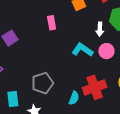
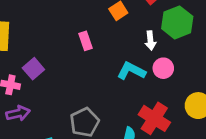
red cross: (95, 87) -> (154, 118), turned -30

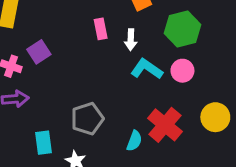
green hexagon: (177, 22) -> (182, 29), moved
white arrow: (150, 41) -> (131, 40), moved

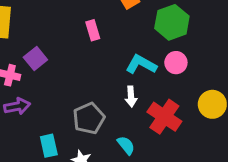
white arrow: (131, 40) -> (131, 96), moved
cyan semicircle: (134, 141) -> (126, 145), moved, turned -54

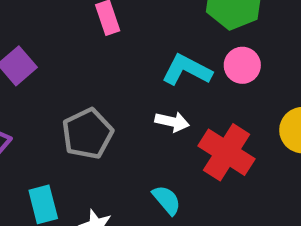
white arrow: (131, 96) -> (172, 122), turned -72
gray pentagon: (89, 118) -> (87, 134), moved

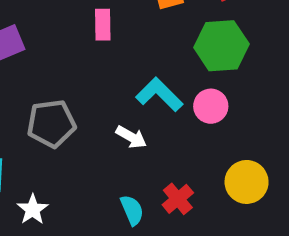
red cross: (227, 152) -> (178, 199), moved, size x0.6
cyan semicircle: (167, 200) -> (132, 210), moved

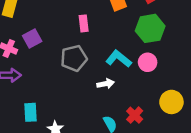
gray pentagon: (51, 124) -> (74, 58), moved
white arrow: (131, 137) -> (106, 84), turned -35

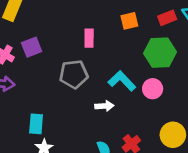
cyan rectangle: (31, 112) -> (36, 124), moved

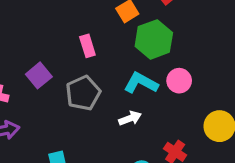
purple square: (32, 47) -> (39, 75), moved
green hexagon: (160, 53) -> (154, 39), moved

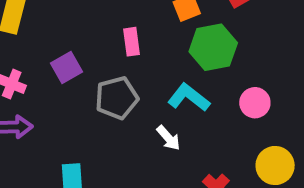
pink circle: (179, 81) -> (255, 103), moved
white arrow: (130, 118) -> (168, 138), turned 60

